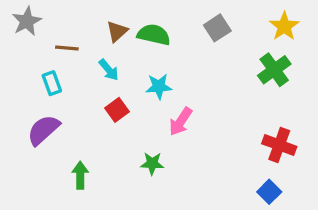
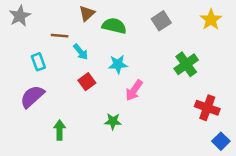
brown triangle: (117, 31) -> (87, 13), moved
brown line: (67, 48) -> (60, 36), moved
green cross: (274, 70) -> (186, 64), moved
blue square: (269, 192) -> (221, 141), moved

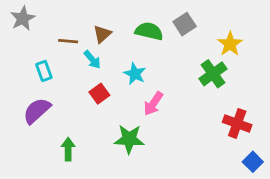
brown triangle: (87, 13) -> (102, 34), moved
yellow star: (211, 20) -> (230, 44), moved
green semicircle: (114, 26) -> (149, 31), moved
cyan star: (118, 64) -> (135, 74), turned 30
green star: (113, 121) -> (129, 139), size x1.5

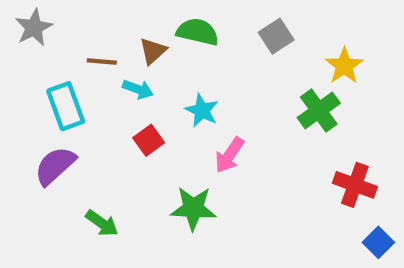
green semicircle: (149, 31) -> (198, 32), moved
cyan arrow: (92, 60) -> (138, 89), turned -30
cyan rectangle: (44, 71) -> (66, 106), size x1.5
green arrow: (68, 149) -> (102, 223), turned 125

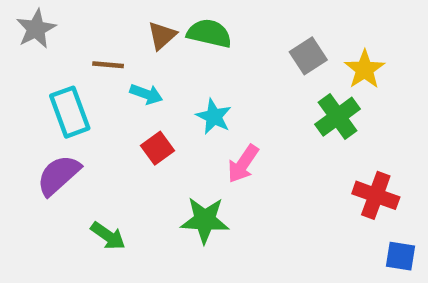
gray square: (276, 36) -> (308, 56), moved
brown triangle: (153, 51) -> (162, 36), moved
blue square: (378, 242) -> (401, 256), turned -36

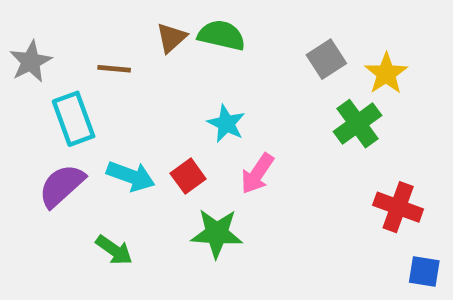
gray star: (36, 29) -> (31, 62), moved
cyan arrow: (146, 94) -> (131, 176), moved, size x1.4
red square: (158, 148) -> (188, 176), moved

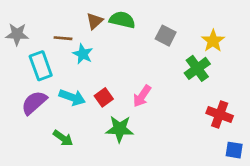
gray square: (326, 59) -> (166, 36), moved, turned -30
gray star: (31, 62) -> (17, 34), turned 30
cyan star: (226, 124) -> (83, 54), moved

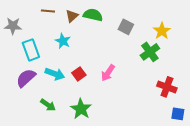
brown line: (63, 38) -> (48, 11), moved
green star: (120, 129) -> (81, 109), moved, turned 30

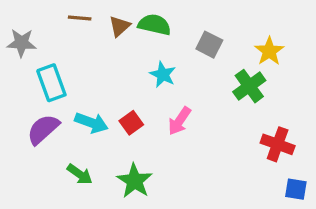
cyan star: (63, 41) -> (163, 74), moved

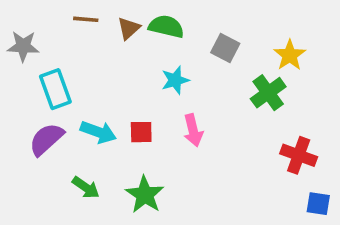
cyan star: (163, 74) -> (175, 80), turned 30
pink arrow: (179, 121) -> (193, 130), turned -48
red square: (131, 123) -> (141, 132), turned 35

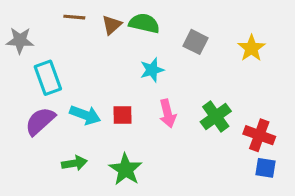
green cross: (268, 93) -> (216, 117), moved
green arrow: (86, 188) -> (74, 163), turned -45
blue square: (318, 204) -> (265, 168), moved

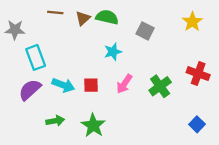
yellow star: (251, 48) -> (192, 22), moved
pink arrow: (168, 113) -> (124, 84), turned 48
red cross: (259, 135) -> (198, 74), moved
blue square: (265, 168) -> (197, 124), turned 35

